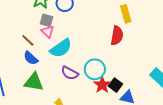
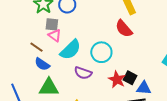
red semicircle: (117, 36) -> (124, 29), turned 138
cyan circle: (95, 69) -> (101, 52), moved

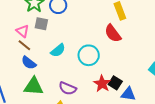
pink triangle: (55, 35) -> (23, 31), moved
cyan semicircle: (70, 50) -> (58, 50), size x0.7
purple semicircle: (83, 73) -> (68, 88), moved

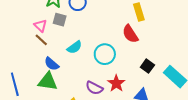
blue semicircle: (29, 63) -> (52, 64), moved
black square: (115, 83) -> (147, 66), moved
purple semicircle: (68, 88) -> (94, 88), moved

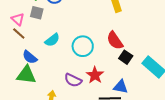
red semicircle: (130, 34) -> (115, 41), moved

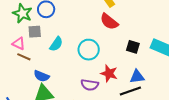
cyan semicircle: (52, 40) -> (56, 44), moved
red semicircle: (115, 41) -> (109, 22), moved

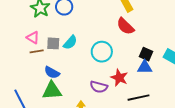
gray square: (35, 32) -> (53, 43), moved
brown line: (24, 57) -> (37, 51), turned -40
blue triangle: (137, 77) -> (145, 67), moved

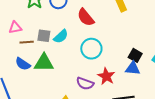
red semicircle: (125, 26) -> (86, 17), moved
pink triangle: (33, 38) -> (15, 28), moved, turned -48
blue semicircle: (52, 73) -> (23, 64), moved
green triangle: (52, 91) -> (44, 63), moved

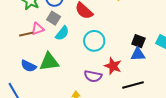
pink triangle: (15, 28) -> (38, 29), moved
gray square: (44, 36) -> (54, 18), moved, turned 32
brown line: (27, 42) -> (26, 34), moved

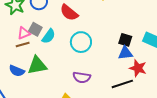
gray square: (54, 18) -> (35, 29), moved
brown line: (26, 34) -> (23, 45), moved
red star: (113, 66) -> (138, 68), moved

